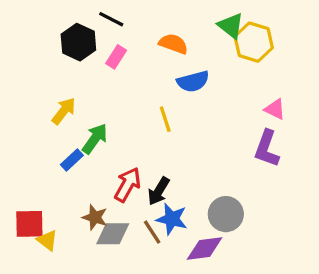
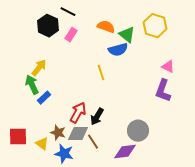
green triangle: (231, 26) -> (127, 35), moved
green arrow: (95, 139) -> (32, 85), moved, turned -60
blue star: (172, 219) -> (64, 154), moved
gray diamond: (113, 234) -> (78, 134), moved
yellow triangle: (47, 240) -> (42, 144), moved

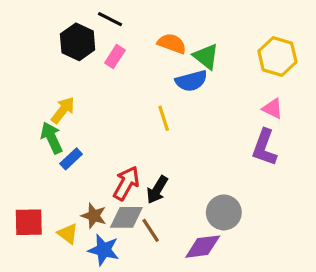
yellow hexagon: (155, 26) -> (277, 56), moved

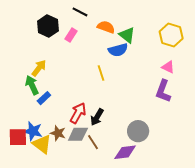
black line: (110, 19) -> (80, 12), moved
yellow triangle: (68, 234) -> (42, 144), size x1.5
blue star: (104, 250) -> (33, 131), moved

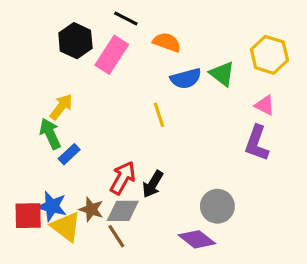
pink rectangle: (71, 35) -> (112, 55), size x1.6
green triangle: (127, 35) -> (222, 74), moved
brown line: (93, 142) -> (116, 236), moved
purple diamond: (125, 152) -> (197, 239), turned 45

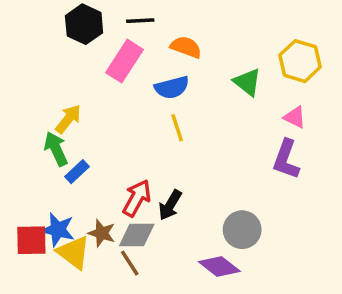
black line: (126, 19) -> (140, 21), turned -30
black hexagon: (75, 41) -> (84, 24), moved
blue semicircle: (186, 78) -> (172, 87), moved

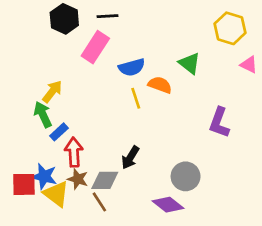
orange semicircle: (186, 47) -> (160, 85), moved
yellow hexagon: (300, 61) -> (230, 28), moved
pink triangle: (295, 117) -> (249, 65), moved
red arrow: (137, 198) -> (74, 152), moved, turned -32

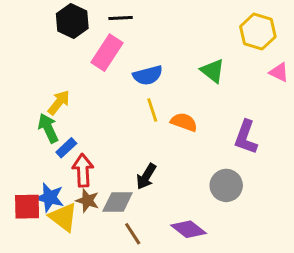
orange semicircle: (160, 85) -> (184, 122), moved
gray circle: (186, 176) -> (226, 185), moved
brown line: (99, 202) -> (133, 234), moved

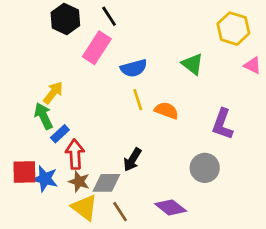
black line: (121, 18) -> (109, 16), turned 60
red square: (27, 207) -> (24, 172), moved
yellow triangle: (63, 217) -> (85, 207), moved

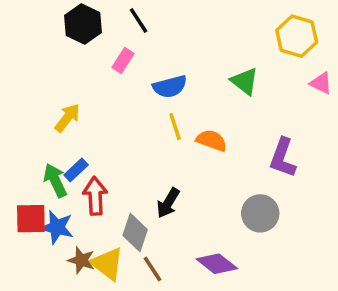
pink rectangle: (97, 48) -> (123, 60), size x0.6
green arrow: (44, 116) -> (55, 180), moved
brown star: (79, 182) -> (81, 260), moved
gray diamond: (106, 183) -> (135, 232), turned -72

